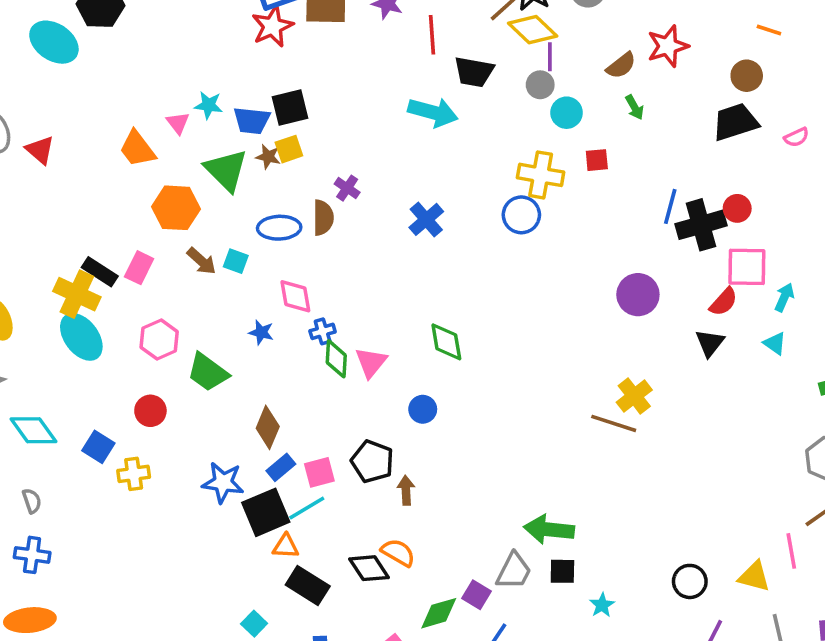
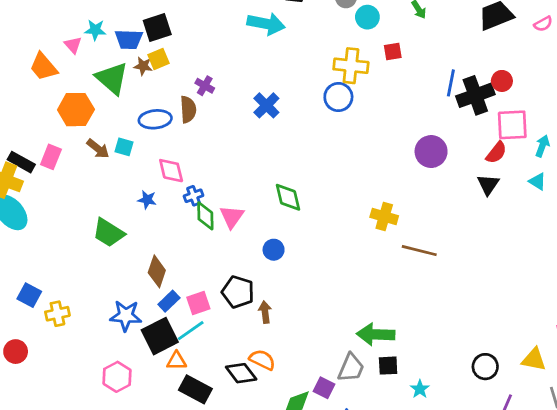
pink hexagon: (159, 340) -> (117, 377), moved
yellow cross: (634, 396) -> (384, 217), moved, turned -32
red circle: (150, 411) -> (16, 352), moved

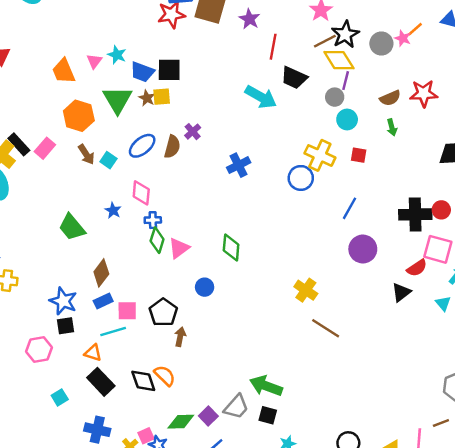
blue line: (451, 83) -> (350, 208), moved
blue ellipse: (155, 119) -> (142, 146), turned -52
black square: (160, 336) -> (66, 326), moved, size x0.6

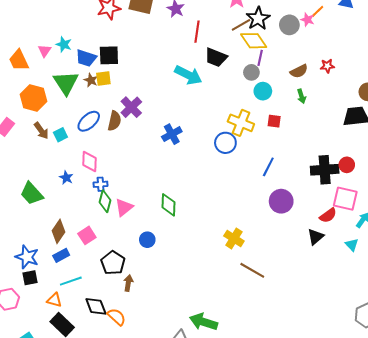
red star: (424, 93) -> (327, 66), size x0.6
purple cross: (193, 132) -> (131, 107), size x1.5
cyan square: (108, 160) -> (60, 135), turned 32
pink square: (127, 311) -> (87, 235), moved, turned -30
black diamond: (143, 381) -> (96, 306), moved

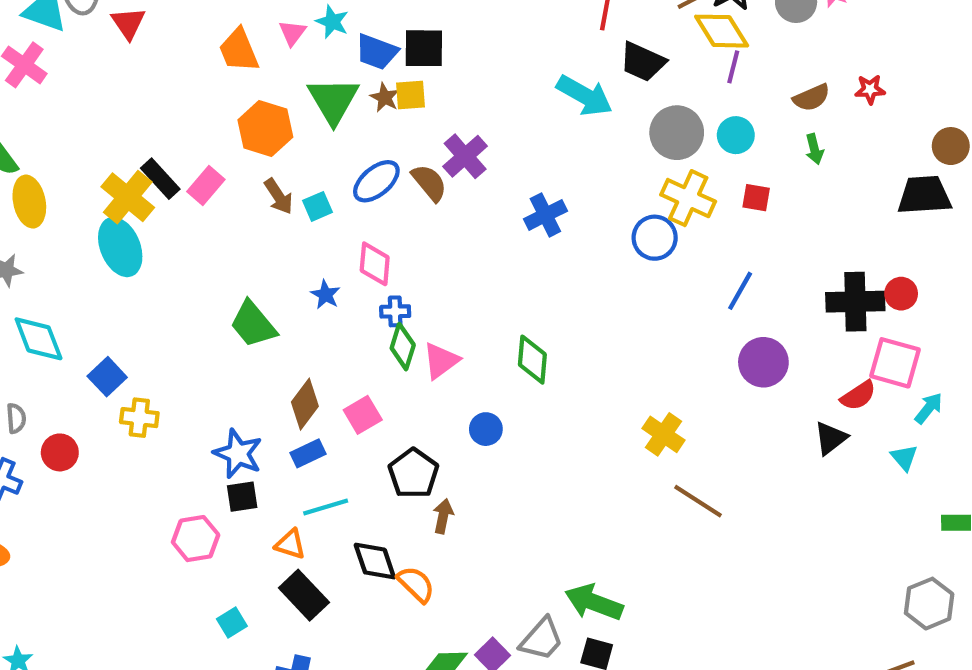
gray circle: (251, 72) -> (677, 133), moved, size x1.6
brown semicircle: (114, 121) -> (429, 183), turned -54

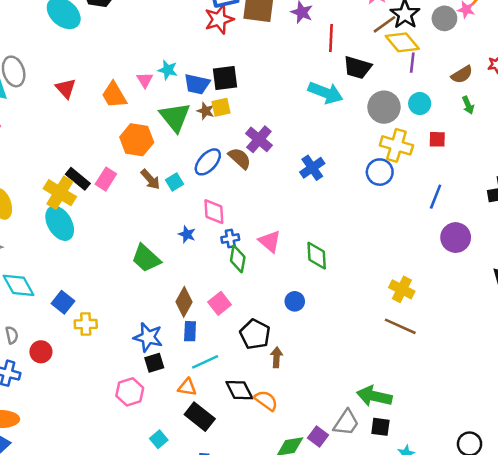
red triangle: (128, 23) -> (66, 88), moved
pink triangle: (441, 361) -> (270, 241), moved, turned -35
blue rectangle: (308, 453) -> (190, 331), turned -54
brown line: (698, 501) -> (400, 326), moved

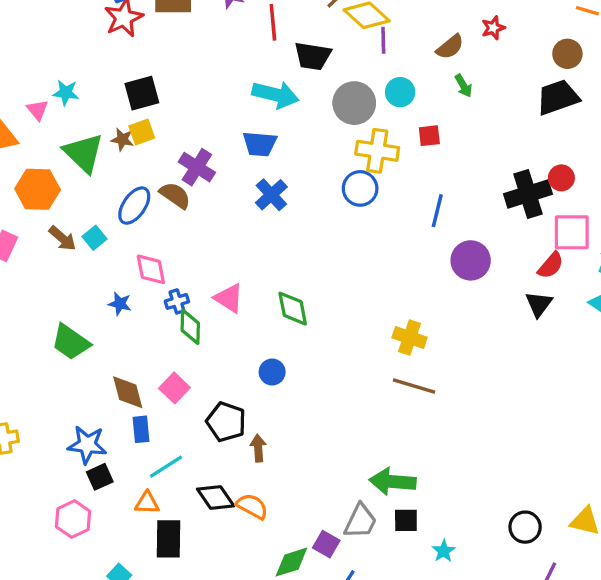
blue trapezoid: (197, 84) -> (260, 144), moved
brown diamond: (184, 302) -> (128, 392), turned -36
black rectangle: (200, 417) -> (169, 539), turned 60

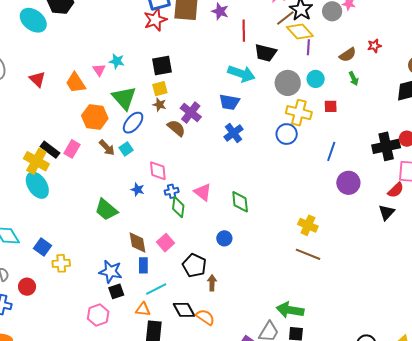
brown star: (122, 140) -> (159, 105), moved
blue ellipse: (134, 206) -> (133, 123), moved

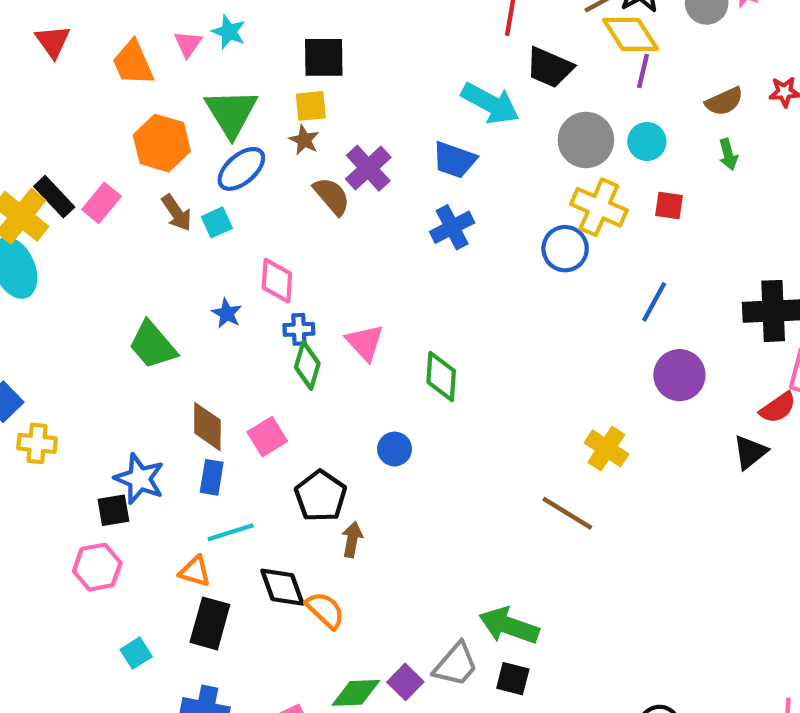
yellow cross: (308, 225) -> (606, 448), moved
black square: (116, 291) -> (113, 510), moved

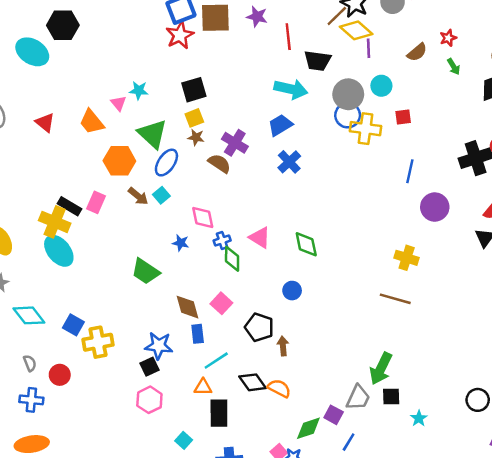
green arrow: (728, 154) -> (454, 67), moved
blue trapezoid: (454, 160) -> (280, 125), turned 145
blue circle: (565, 249) -> (348, 115), moved
yellow cross: (37, 443) -> (98, 342), size x1.4
green arrow: (509, 626) -> (381, 369), turned -68

